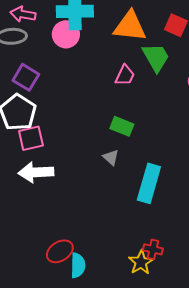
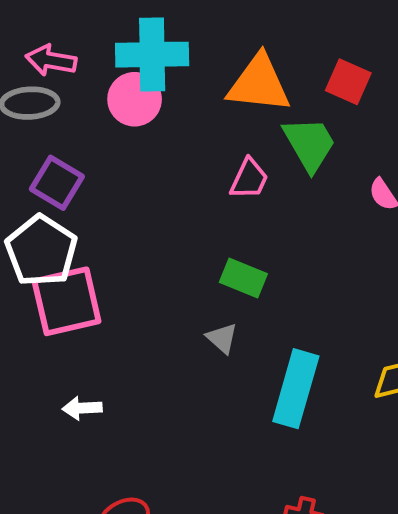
pink square: (31, 138) -> (67, 301), size x1.4
white arrow: (36, 172) -> (82, 408), moved, size x0.6

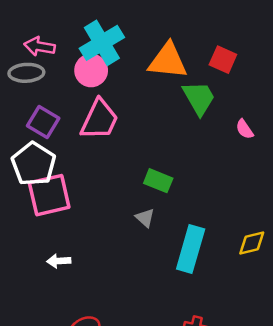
cyan cross: (152, 55) -> (102, 43), turned -30
pink trapezoid: (249, 179) -> (99, 120), moved, size x1.6

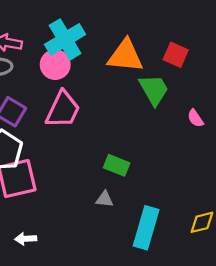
gray triangle: (145, 218) -> (105, 199), turned -36

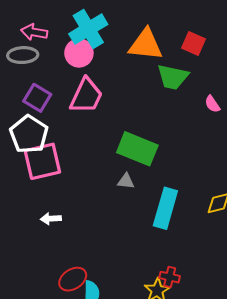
green trapezoid: (154, 90) -> (173, 77), turned 132
green rectangle: (117, 165) -> (137, 149), size x1.6

